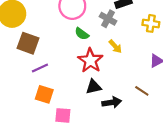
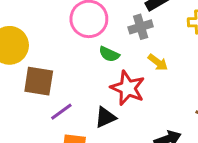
gray cross: (108, 19) -> (141, 27), turned -35
black triangle: (94, 87) -> (105, 117), moved

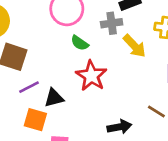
yellow arrow: (158, 62) -> (134, 46), moved, size x1.4
black triangle: (105, 117) -> (54, 98), moved

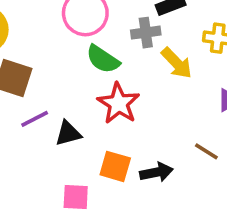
green semicircle: (80, 43) -> (103, 59), size x1.4
orange square: (35, 120) -> (115, 166), moved

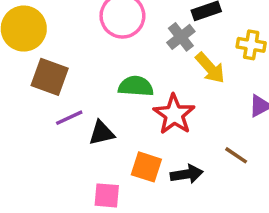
gray cross: (146, 33) -> (181, 37), turned -32
green semicircle: (103, 59) -> (136, 86), moved, turned 148
red star: (119, 103) -> (174, 114), moved

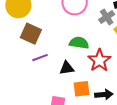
black triangle: (102, 133) -> (67, 68), moved
orange square: (146, 167) -> (81, 89), turned -30

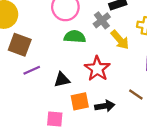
green semicircle: (79, 43) -> (75, 37), moved

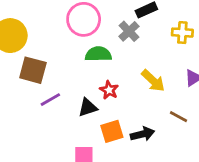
yellow arrow: (120, 40) -> (153, 81), moved
red star: (97, 69) -> (109, 90), moved, size x0.6

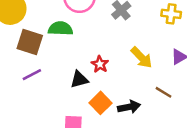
green semicircle: (98, 54) -> (60, 29), moved
purple line: (50, 100) -> (32, 75), moved
orange square: (112, 131) -> (101, 103), turned -30

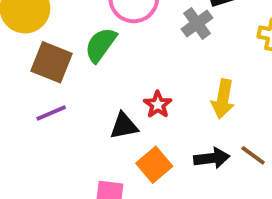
green semicircle: (60, 29) -> (101, 45), turned -60
yellow arrow: (141, 57) -> (223, 99), turned 50
black arrow: (129, 107) -> (212, 158), moved

